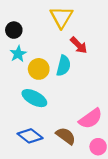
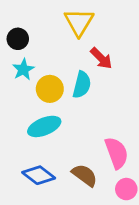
cyan ellipse: (34, 98) -> (44, 126), turned -50
pink semicircle: (91, 119) -> (117, 153), turned -75

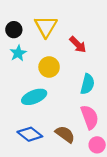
yellow triangle: (79, 22) -> (46, 26), moved
cyan semicircle: (82, 85) -> (87, 84), moved
yellow circle: (50, 89) -> (49, 67), moved

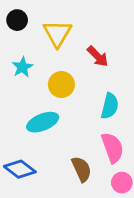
black circle: (14, 30) -> (17, 20), moved
blue diamond: (30, 134) -> (20, 169), moved
brown semicircle: (65, 134) -> (82, 169), turned 30

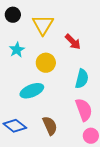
brown semicircle: (82, 169) -> (50, 126), moved

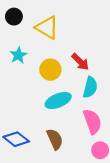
yellow triangle: (43, 25) -> (47, 28), turned -30
red arrow: (73, 42) -> (80, 62), moved
cyan ellipse: (32, 91) -> (58, 101), moved

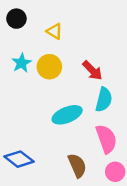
yellow triangle: (47, 28) -> (54, 31), size x0.6
yellow circle: (50, 70) -> (49, 67), moved
brown semicircle: (55, 139) -> (77, 165), moved

